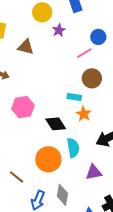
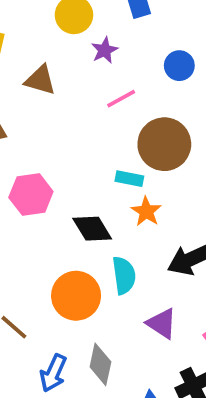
pink line: (84, 53) -> (121, 99), moved
brown circle: (92, 78) -> (164, 144), size x1.4
purple triangle: (94, 172) -> (162, 323), turned 42

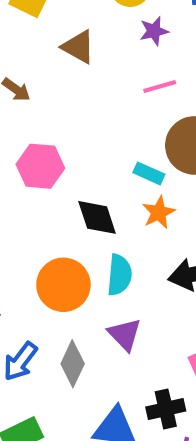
purple triangle: (162, 323) -> (125, 334), moved

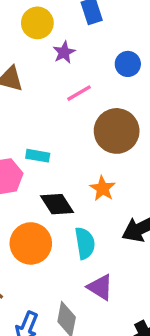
cyan rectangle: (149, 173) -> (38, 156), moved
orange circle: (63, 285) -> (31, 243), moved

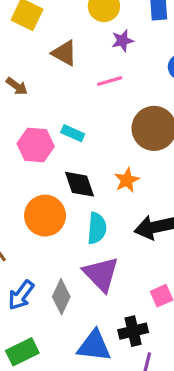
pink line: (79, 93) -> (110, 81), moved
purple triangle: (100, 287) -> (101, 274), size x1.4

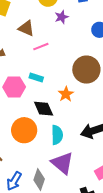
pink line: (110, 81) -> (41, 47), moved
orange star: (127, 180) -> (66, 94), moved

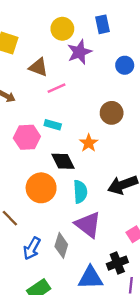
purple star: (62, 17) -> (79, 52), size x1.5
brown circle: (86, 70) -> (112, 113), size x0.7

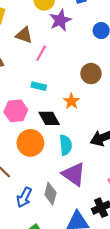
pink line: (57, 88) -> (41, 53), turned -35
pink hexagon: (27, 137) -> (16, 111), moved

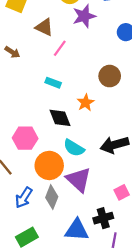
pink hexagon: (16, 111) -> (25, 138), moved
orange circle: (30, 143) -> (49, 165), moved
cyan semicircle: (66, 145) -> (74, 148), turned 120

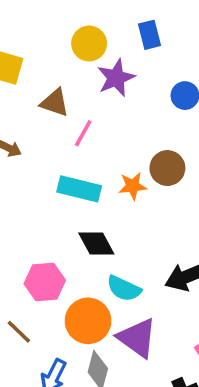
cyan rectangle: (53, 83) -> (79, 189), size x1.6
orange star: (86, 103) -> (133, 186), moved, turned 30

